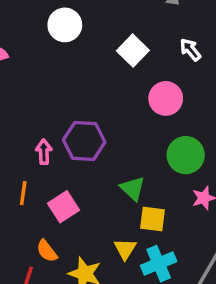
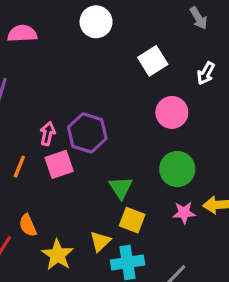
white arrow: (190, 50) -> (206, 73), turned -125
pink square: (64, 207) -> (59, 164), moved

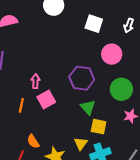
white square: (153, 61) -> (94, 24), turned -30
purple hexagon: (87, 133) -> (82, 78), moved

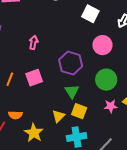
pink arrow: (35, 81) -> (33, 42), moved
orange semicircle: (33, 141) -> (15, 115), turned -64
yellow triangle: (81, 144) -> (58, 116), moved

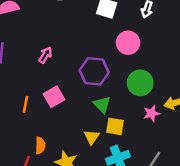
pink arrow: (33, 42) -> (45, 55), turned 32
orange semicircle: (15, 115) -> (40, 145), turned -80

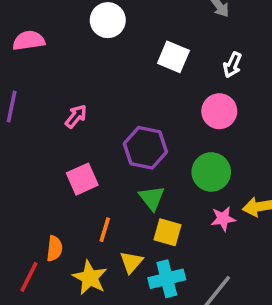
pink circle: (128, 43) -> (219, 111), moved
orange line: (26, 104) -> (105, 230), moved
yellow triangle: (92, 137) -> (131, 262), moved

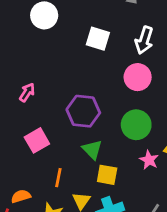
white arrow: (232, 65) -> (144, 40), size x1.4
pink star: (223, 219) -> (149, 160), turned -30
orange semicircle: (54, 249) -> (21, 196), turned -108

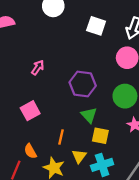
pink square: (37, 140) -> (30, 111), moved
orange semicircle: (21, 196) -> (30, 151), turned -104

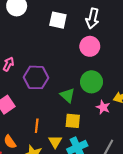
purple hexagon: (83, 84) -> (36, 77), moved
green triangle: (89, 115) -> (67, 95), moved

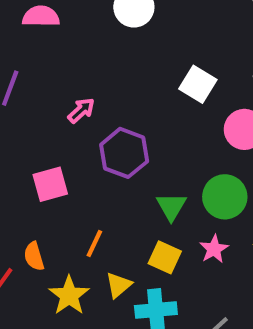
white square: (58, 20) -> (198, 84), moved
pink star: (103, 107) -> (214, 249), moved

